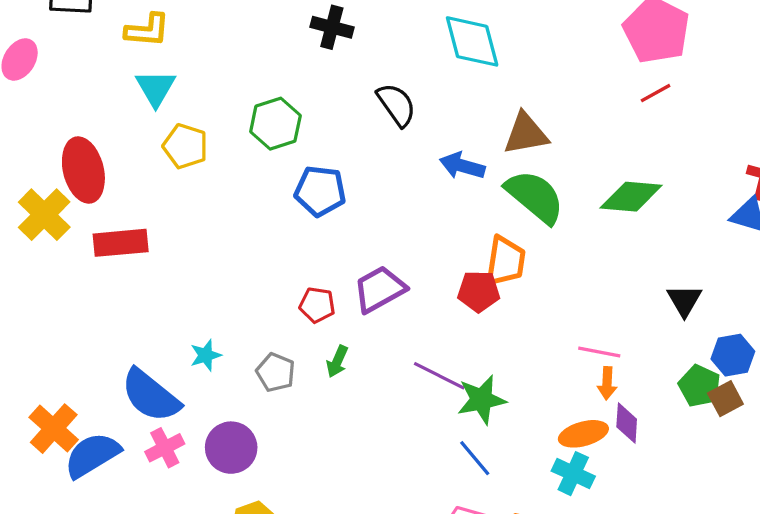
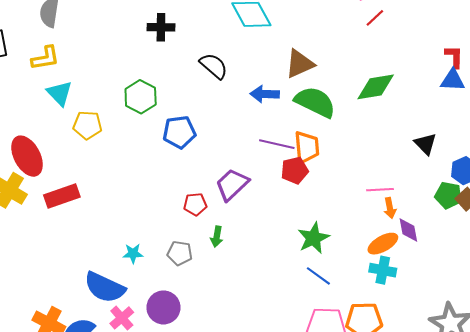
cyan star: (206, 355) -> (133, 253), turned 30
purple line: (439, 376) -> (277, 144), moved

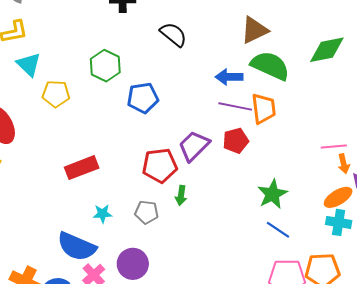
blue arrow: (265, 94) -> (229, 77), moved
red pentagon: (295, 170) -> (236, 141), moved
red rectangle: (62, 196) -> (82, 168), moved
red pentagon: (195, 204) -> (160, 166), size x1.6

